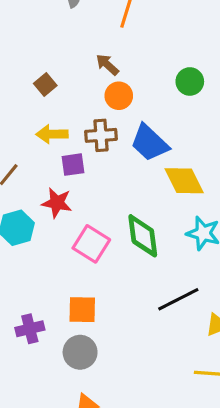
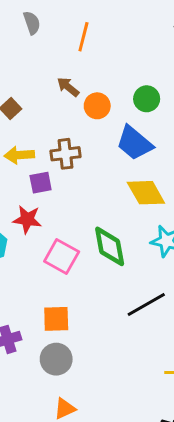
orange circle: (119, 96) -> (97, 106), moved
blue trapezoid: (149, 143) -> (134, 143), moved

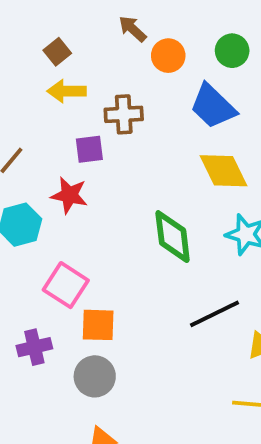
yellow arrow: (19, 155) -> (67, 91), moved
pink square: (62, 256) -> (66, 285), moved

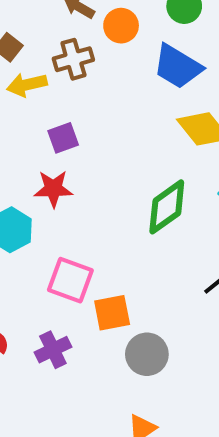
brown cross: (124, 114) -> (73, 59), moved
green diamond: (173, 237) -> (167, 207), turned 74
gray circle: (95, 376) -> (147, 354), moved

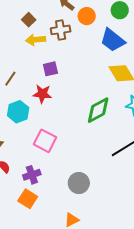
orange square: (112, 313) -> (28, 199), moved, turned 36

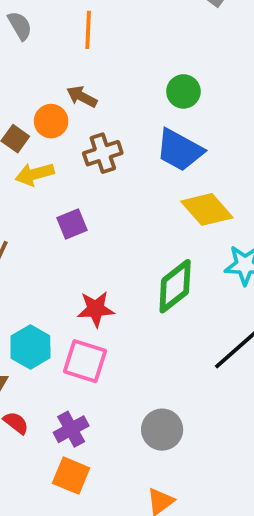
orange circle: (87, 16) -> (51, 121), moved
brown cross: (61, 30) -> (103, 153), moved
red star: (42, 94) -> (96, 309), moved
cyan hexagon: (18, 112) -> (30, 347), moved

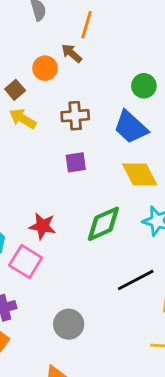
brown arrow: (82, 97) -> (72, 53), moved
orange circle: (51, 121) -> (45, 68), moved
yellow arrow: (35, 174) -> (23, 119), turned 32
purple square: (72, 224) -> (76, 162), moved

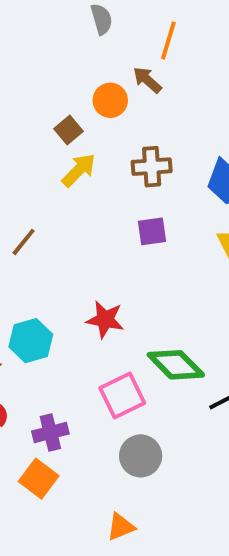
yellow arrow: (23, 119) -> (79, 170), turned 104
green diamond: (103, 224) -> (176, 365), moved, turned 69
pink square: (26, 261) -> (122, 396), moved, turned 32

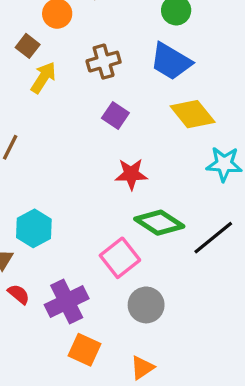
purple square: (152, 231) -> (115, 116), turned -36
red star: (105, 320) -> (131, 174), moved
purple cross: (50, 433) -> (67, 302), size x1.4
orange square: (39, 479) -> (85, 350), moved

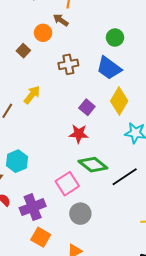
yellow arrow: (43, 78) -> (32, 95), moved
yellow diamond: (193, 114) -> (119, 101), turned 64
purple square: (115, 116) -> (87, 107), moved

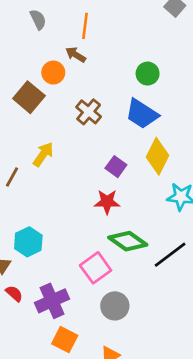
brown square: (23, 51) -> (29, 97), size x1.6
brown cross: (68, 64) -> (89, 112), turned -36

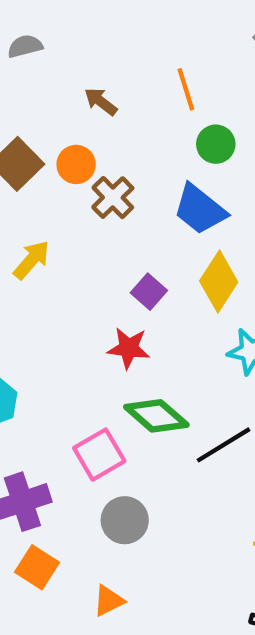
gray semicircle: (38, 19) -> (25, 46), moved, turned -84
orange line: (85, 26) -> (186, 89), moved, turned -30
orange circle: (53, 73) -> (76, 164), moved

